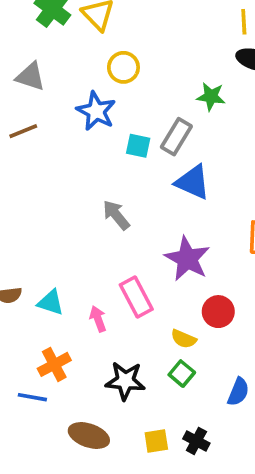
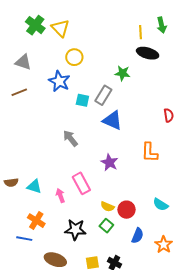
purple star: (187, 259) -> (109, 162), size x0.7
red circle: (218, 312) -> (126, 210), moved
orange cross: (54, 364) -> (36, 221), turned -30

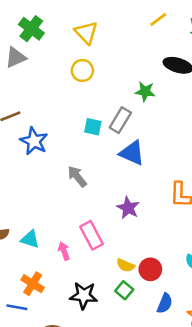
yellow triangle: (60, 28) -> (86, 33), moved
yellow line: (141, 32) -> (158, 20), moved, turned 56
gray triangle: (23, 62) -> (16, 57), moved, turned -42
blue star: (59, 81) -> (34, 141), moved

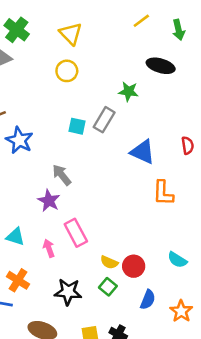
blue triangle: (132, 153) -> (143, 152), moved
purple star: (128, 208) -> (49, 201), moved

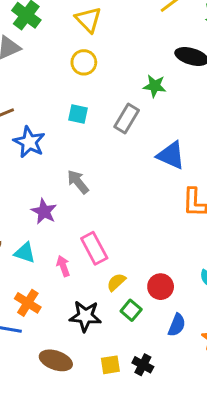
cyan square: (77, 126) -> (78, 114), moved
purple star: (49, 201) -> (44, 211), moved
yellow semicircle: (109, 262) -> (116, 282), moved, turned 114

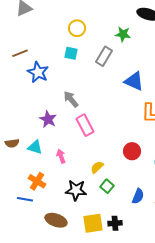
yellow circle: (84, 62) -> (77, 28), moved
pink rectangle: (94, 248) -> (85, 125), moved
red circle: (161, 287) -> (132, 151), moved
yellow square: (110, 365) -> (93, 223), size x1.5
black cross: (143, 365) -> (115, 223), turned -32

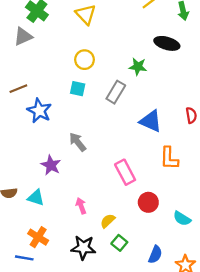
pink rectangle: (85, 125) -> (125, 172), moved
pink arrow: (61, 156) -> (81, 206), moved

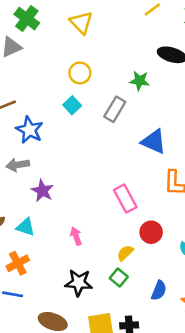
cyan square: (78, 89) -> (72, 105), turned 35
gray arrow: (78, 142) -> (18, 165), moved, turned -60
yellow semicircle: (108, 221) -> (125, 253), moved
orange cross: (38, 237) -> (18, 263), moved, turned 30

